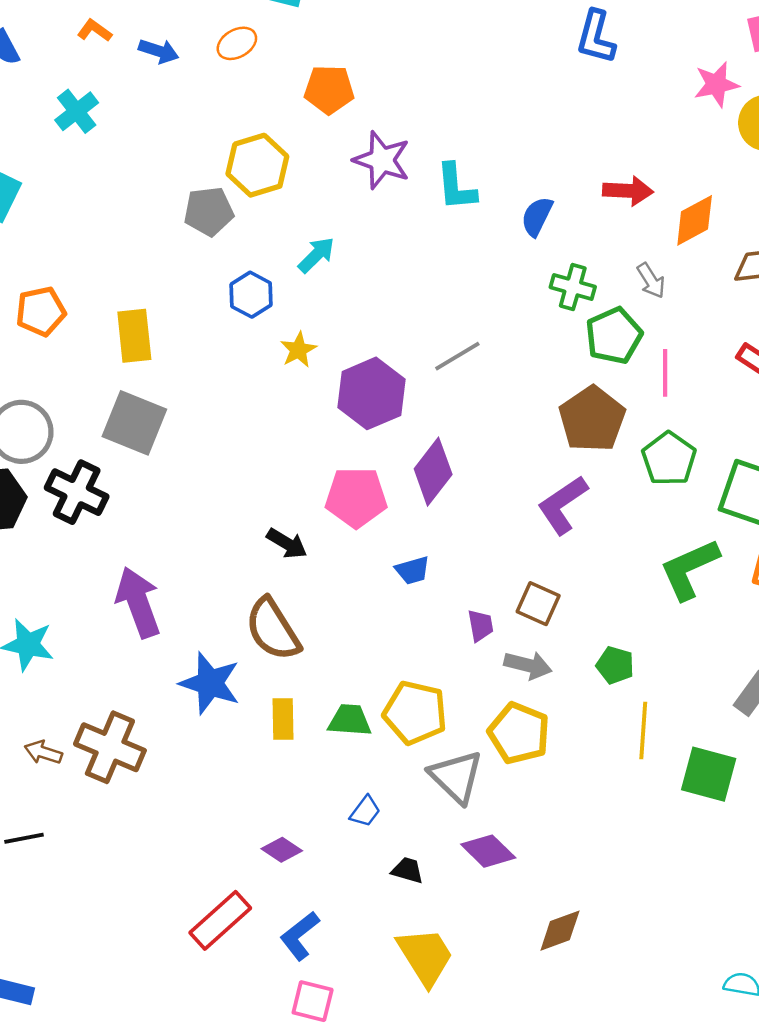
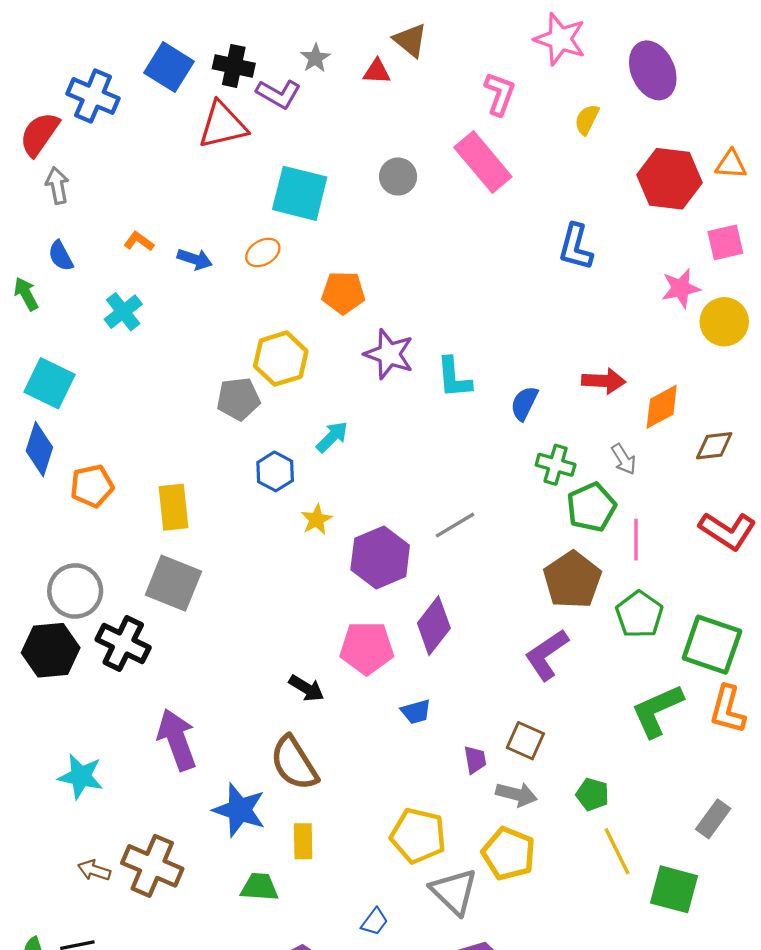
green trapezoid: (350, 720) -> (259, 887), moved
yellow line: (643, 731) -> (617, 851), turned -30

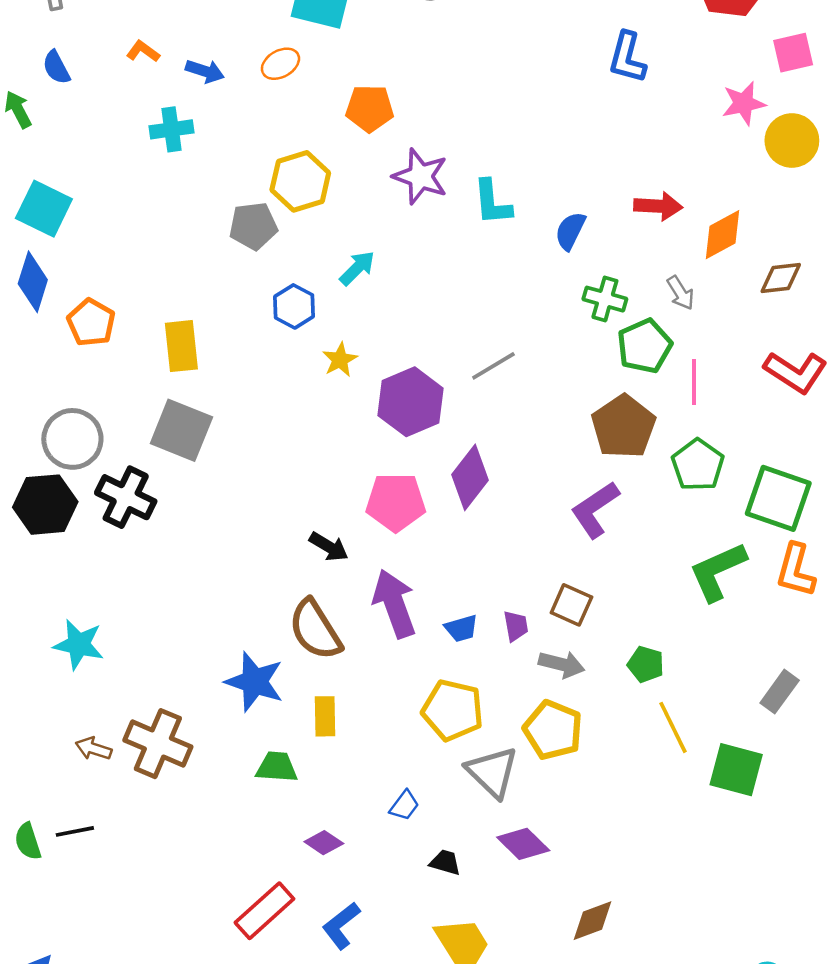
cyan cross: (123, 312) -> (172, 129), moved, turned 30
orange pentagon: (92, 486) -> (91, 323), turned -30
blue trapezoid: (416, 712) -> (461, 628), moved
purple arrow: (177, 740) -> (394, 604), moved

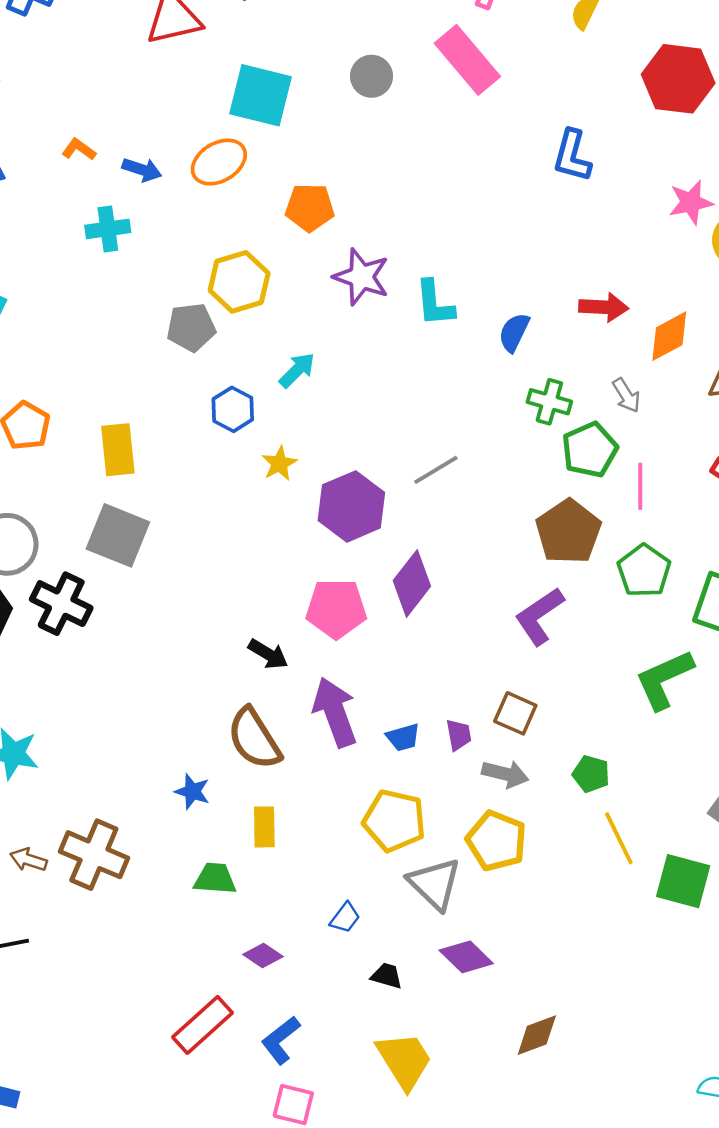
orange ellipse: (280, 64) -> (219, 162), size x1.4
blue star: (254, 682) -> (192, 792), size x0.6

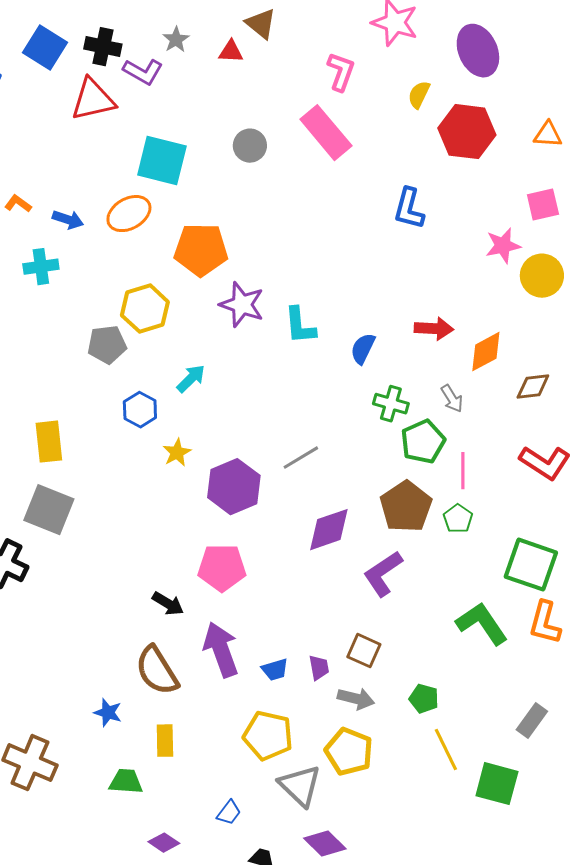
red hexagon: (678, 79) -> (467, 132), moved
orange pentagon: (310, 207) -> (201, 250), size x1.4
green pentagon: (644, 571) -> (458, 519), moved, size x0.7
purple diamond: (412, 583) -> (329, 530), moved, turned 33
green L-shape: (664, 679) -> (482, 624), turned 80

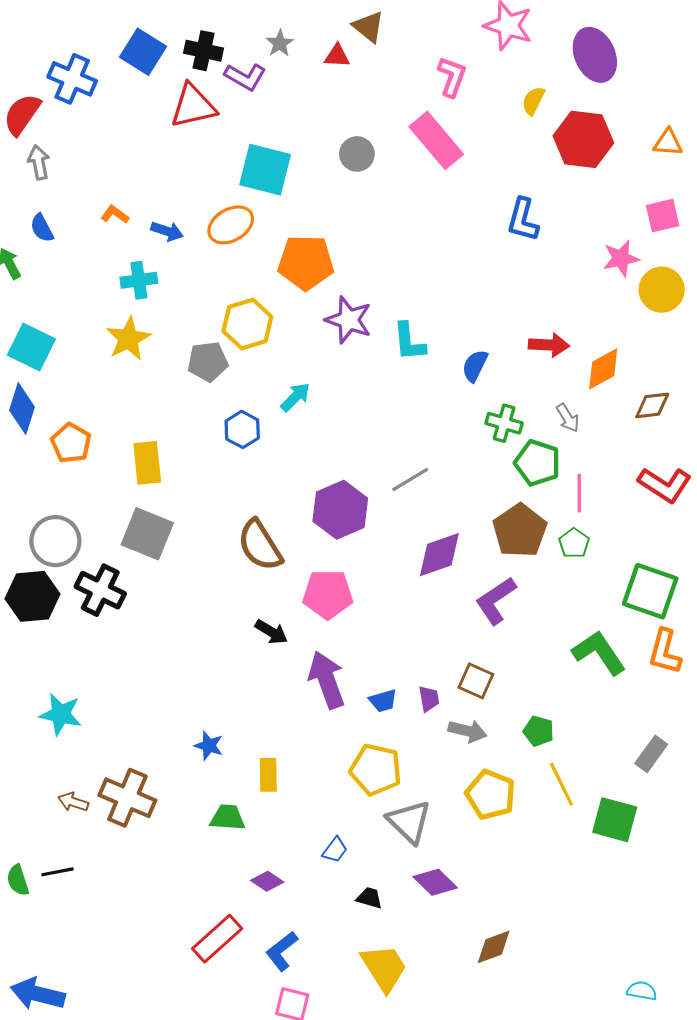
green pentagon: (423, 442) -> (537, 463), turned -30
yellow star: (177, 453) -> (128, 339), moved, size x1.5
brown semicircle: (157, 671) -> (260, 545), moved
yellow pentagon: (349, 752) -> (490, 795), moved

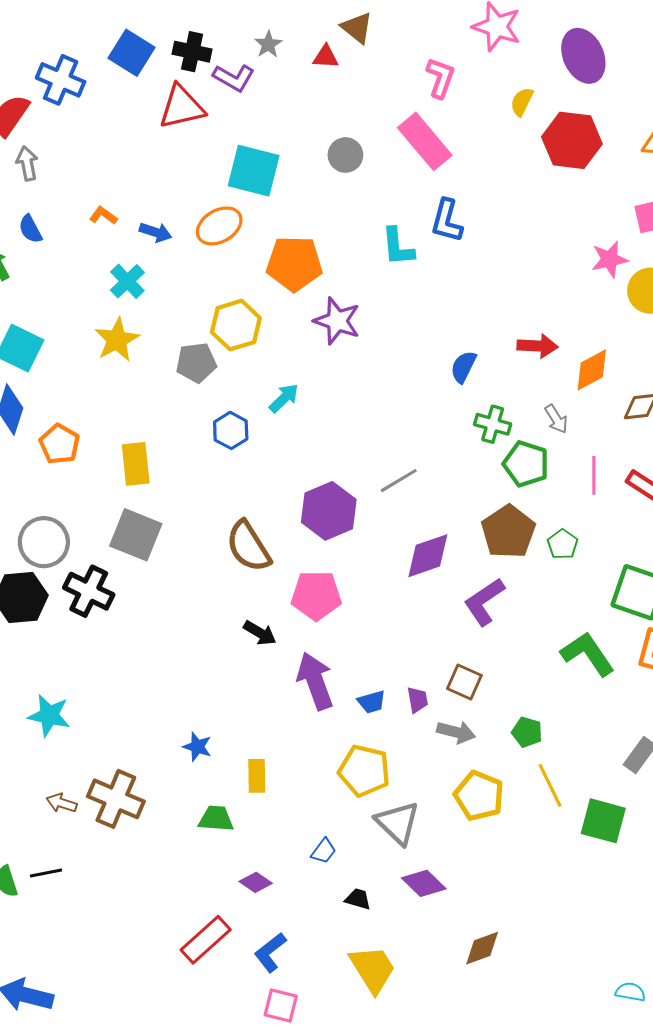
blue L-shape: (523, 220) -> (447, 221), moved
cyan cross: (139, 280) -> (127, 281), turned -36
cyan L-shape: (409, 342) -> (398, 247), moved
pink line: (579, 493) -> (594, 475), moved

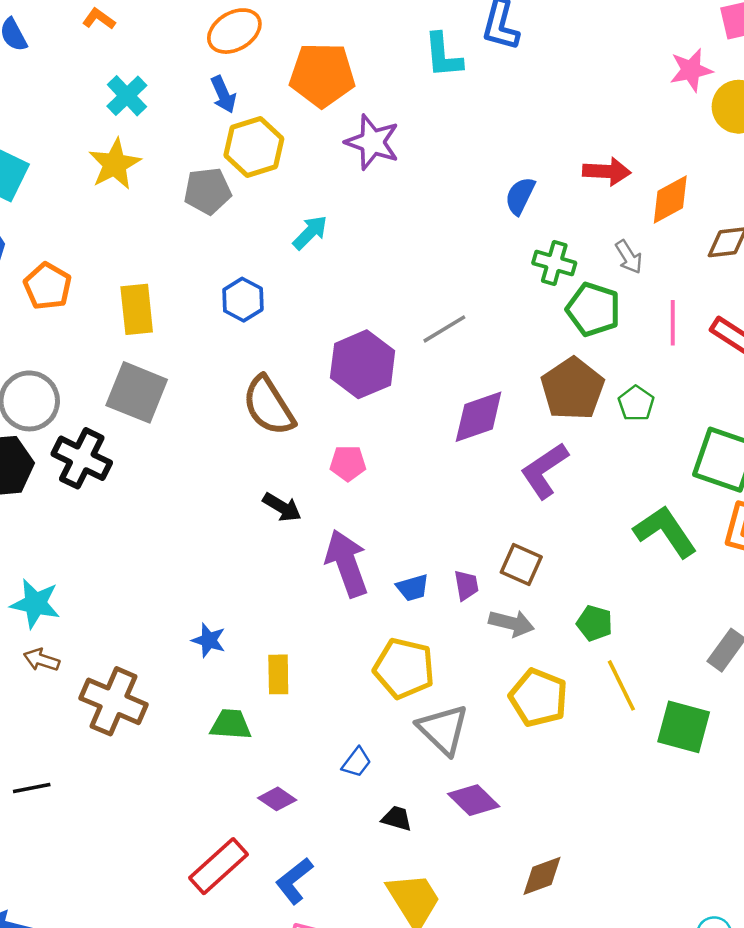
blue arrow: (156, 232) -> (223, 95), moved, turned 48
blue hexagon: (231, 430) -> (243, 300), moved
pink pentagon: (316, 595) -> (348, 463), size x0.6
brown arrow: (62, 803) -> (41, 660), moved

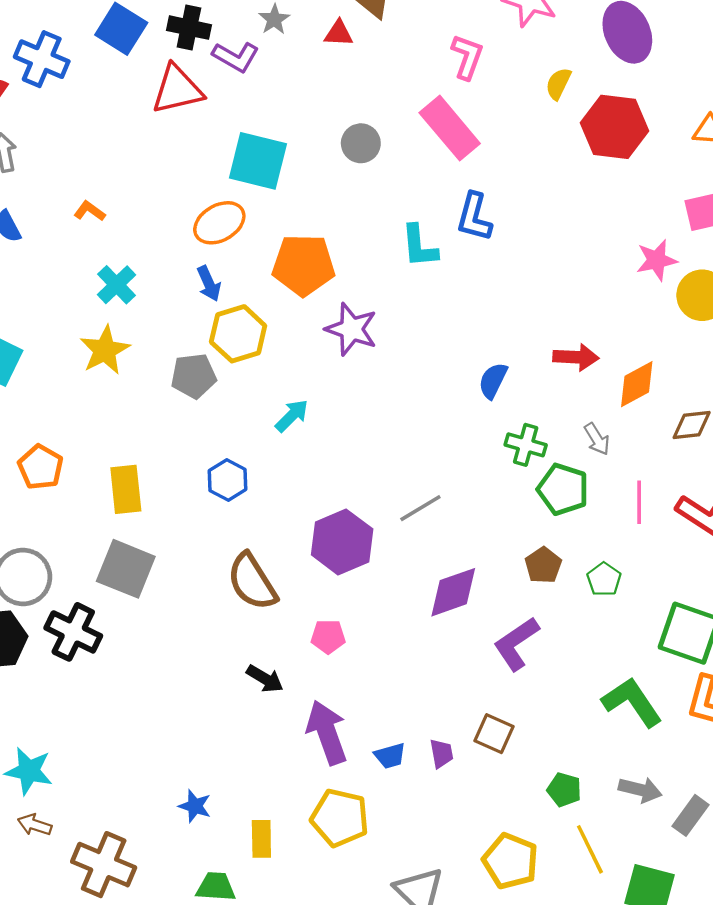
brown pentagon: (573, 389) -> (543, 565), size x0.6
gray arrow: (512, 623) -> (640, 790), moved
yellow pentagon: (404, 668) -> (340, 818), moved

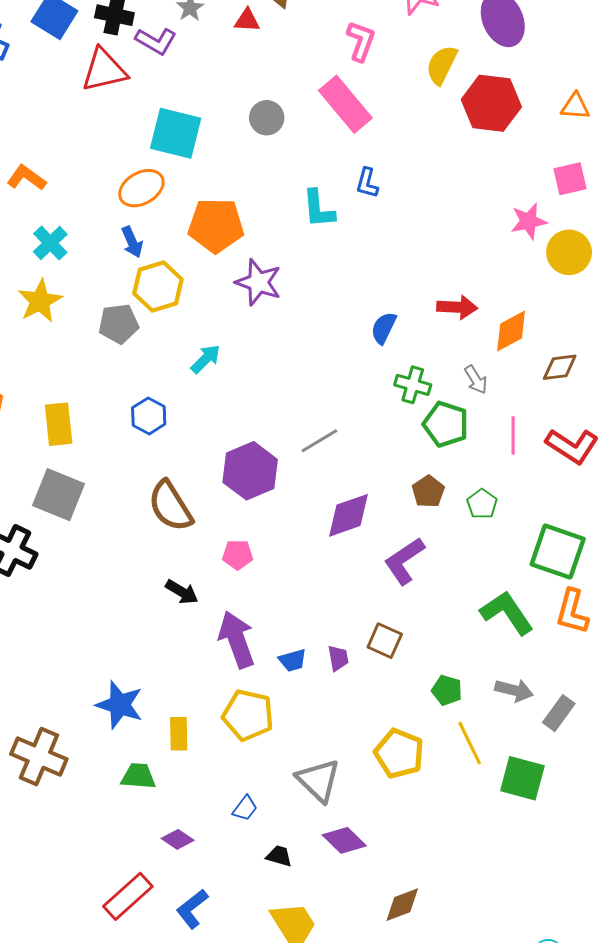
yellow semicircle: (558, 84) -> (442, 65), size x1.4
orange L-shape: (90, 211) -> (26, 178), size x1.4
blue L-shape: (474, 217) -> (367, 183), size x0.7
blue star: (195, 806) -> (120, 705), size x1.6

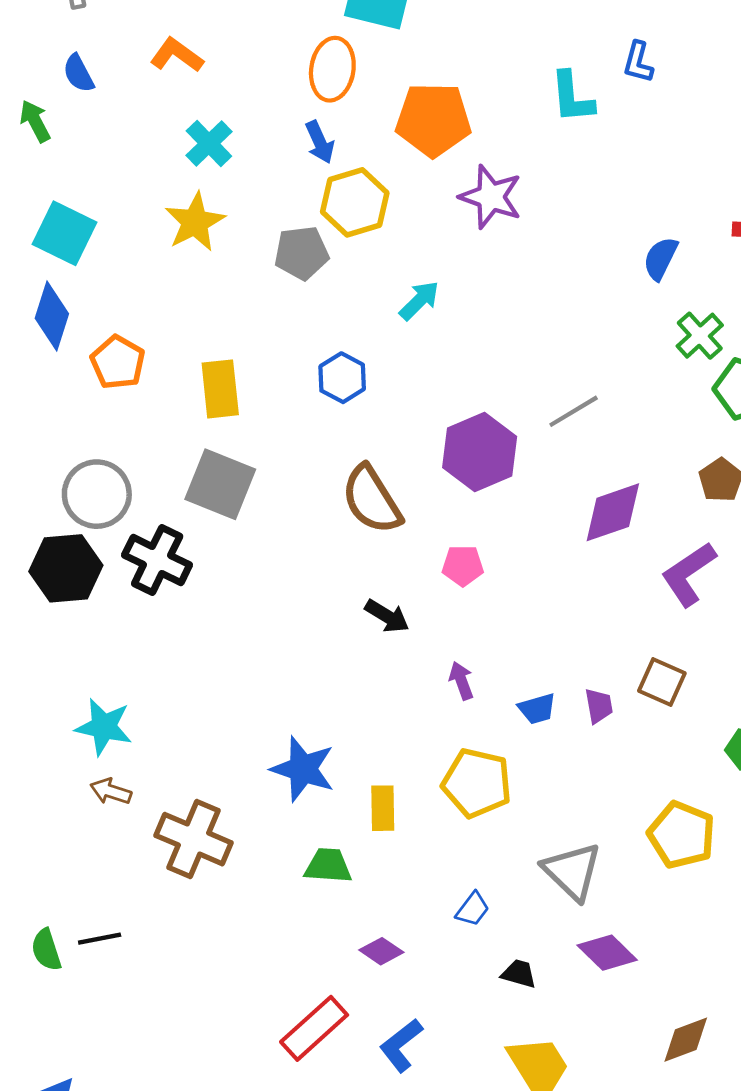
orange ellipse: (141, 188) -> (332, 69), turned -51
green cross: (413, 385) -> (700, 336), turned 32
purple arrow: (237, 640) -> (461, 681), size x0.5

